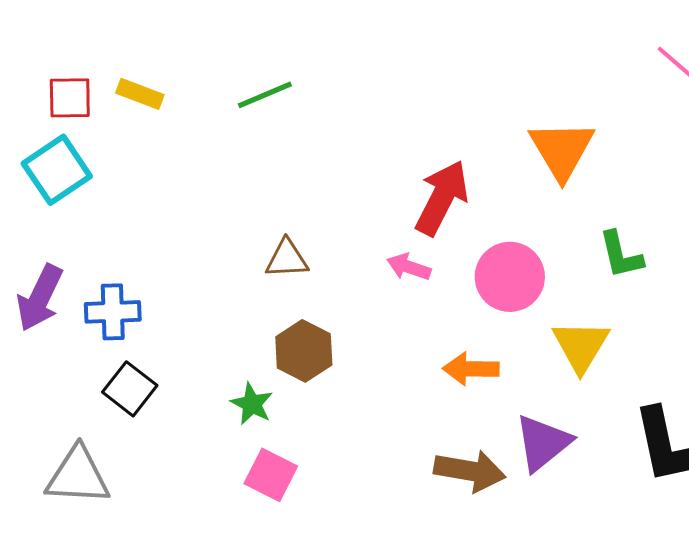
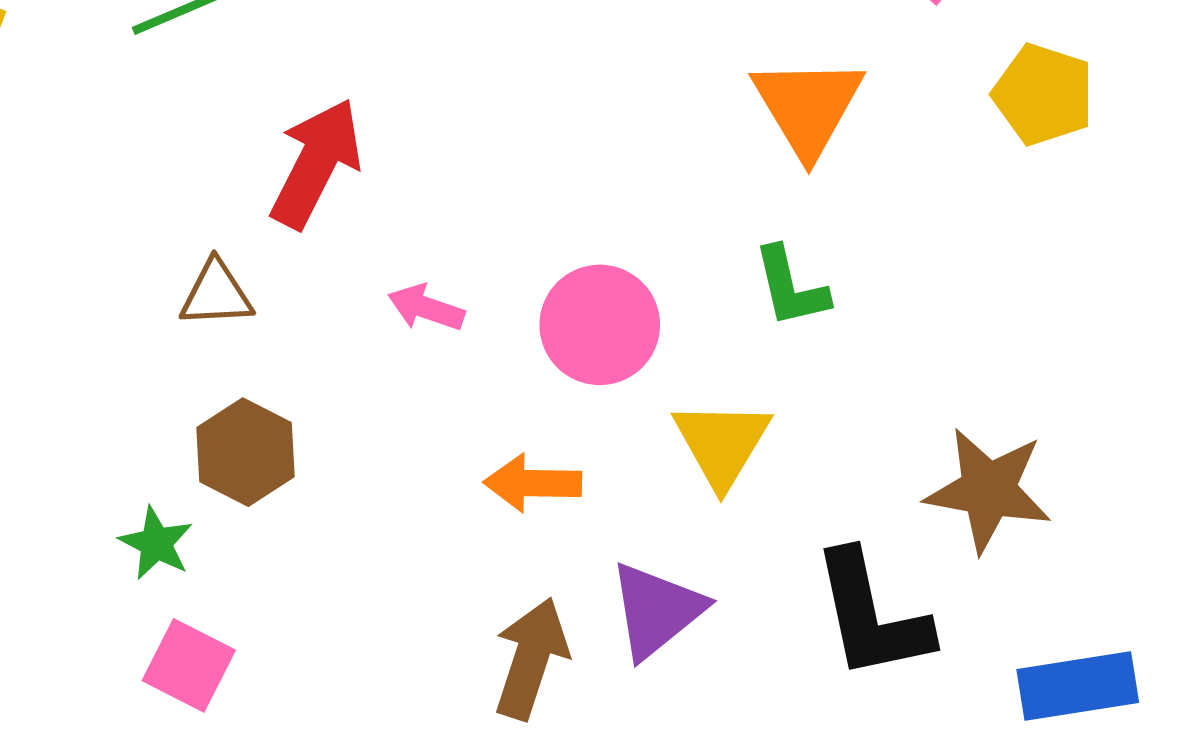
orange triangle: (562, 150) -> (808, 107), moved
red arrow: (442, 198) -> (316, 163), moved
brown arrow: (470, 471) -> (531, 658), turned -82

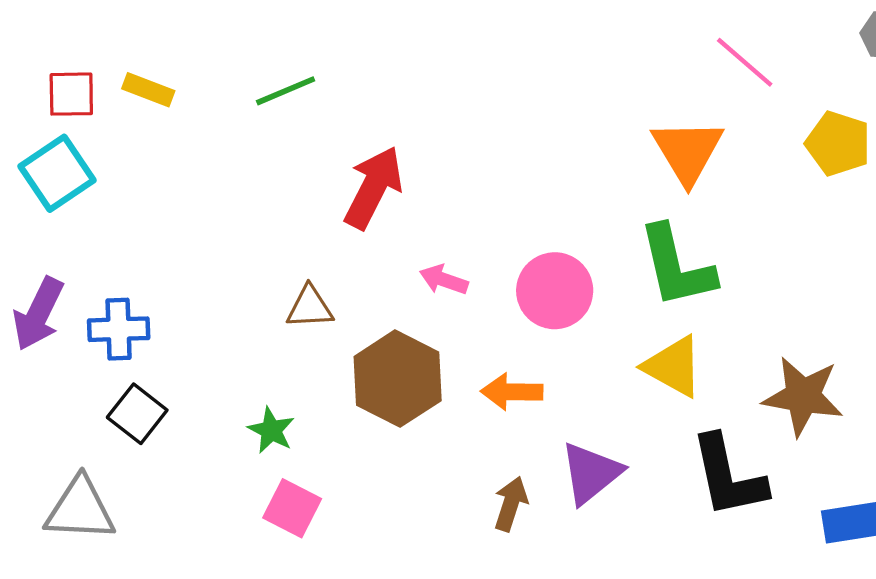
green L-shape: (791, 287) -> (677, 267), size x1.6
brown triangle: (216, 294) -> (310, 307), moved
yellow triangle: (722, 444) -> (673, 367), moved, turned -32
brown hexagon: (245, 452) -> (398, 379), moved, size x1.4
brown arrow: (531, 658) -> (511, 504), size x0.7

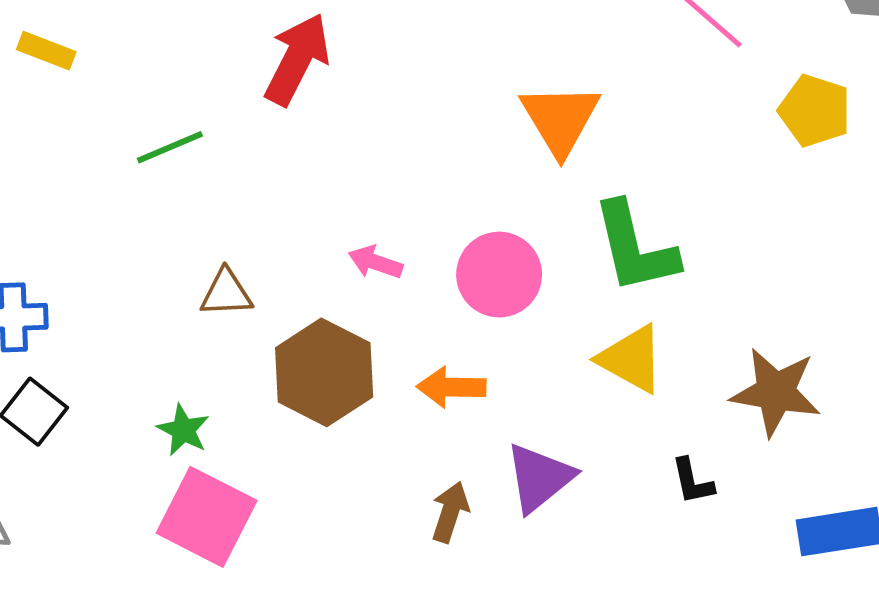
green line: (286, 91) -> (170, 147), moved
orange triangle: (688, 151) -> (560, 119), moved
red arrow: (373, 187) -> (297, 59), moved
black L-shape: (728, 476) -> (692, 481), size x0.5
pink square: (292, 508) -> (207, 517), size x1.5

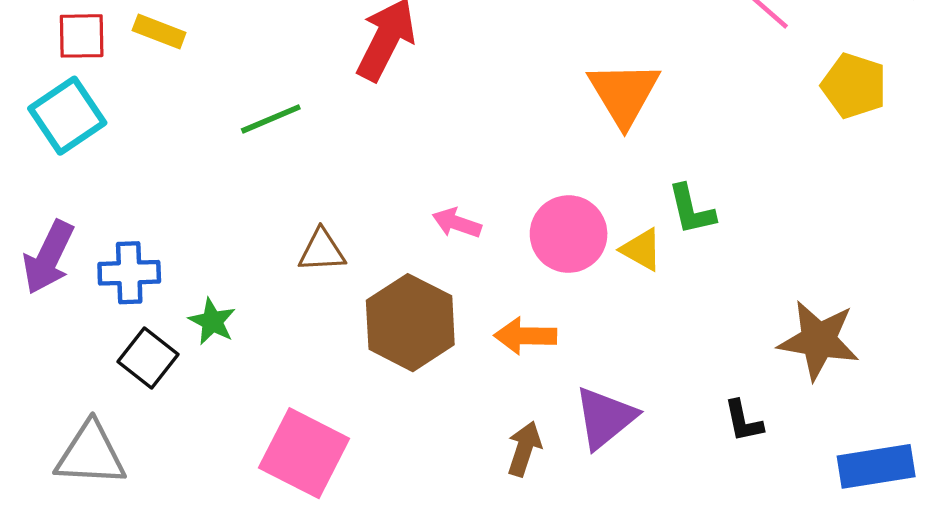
green L-shape: (635, 248) -> (691, 210), size x0.6
yellow triangle: (631, 359) -> (642, 250), moved, size x0.7
green star: (183, 430) -> (212, 321), moved

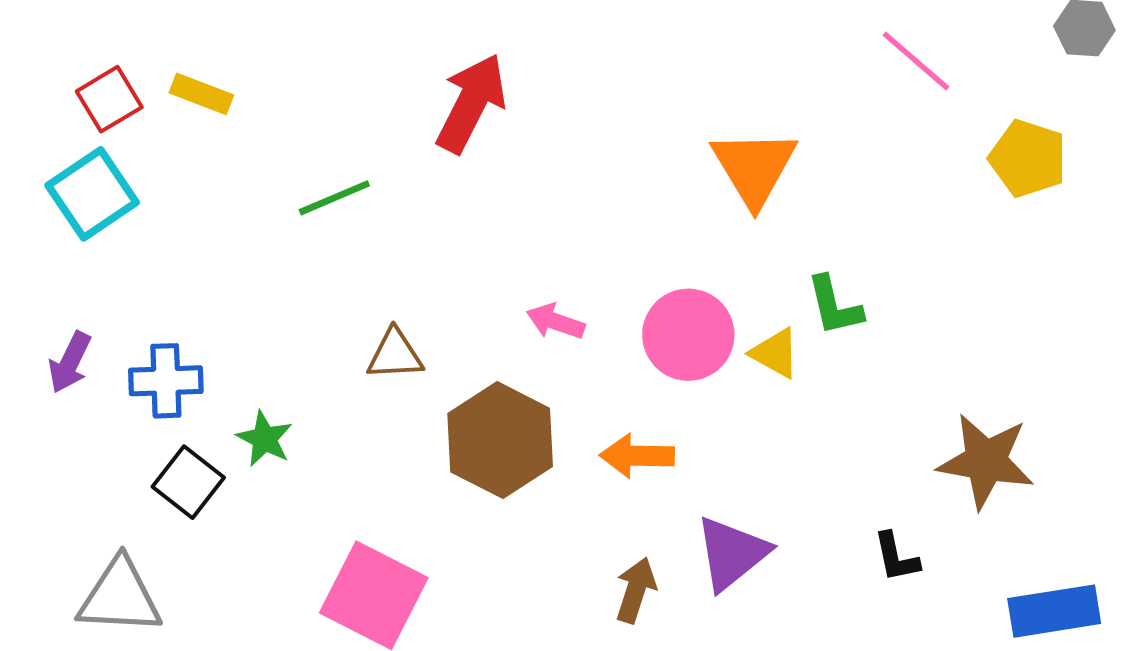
red square: (82, 36) -> (109, 99), turned -30
purple arrow: (48, 257) -> (70, 362), size x0.7

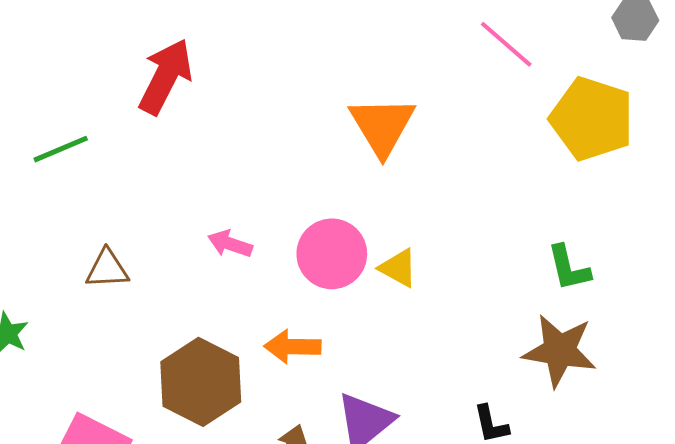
yellow pentagon: (1028, 158) -> (592, 119), size x1.4
green L-shape: (834, 306) -> (569, 268), moved
brown hexagon: (500, 440) -> (201, 382), moved

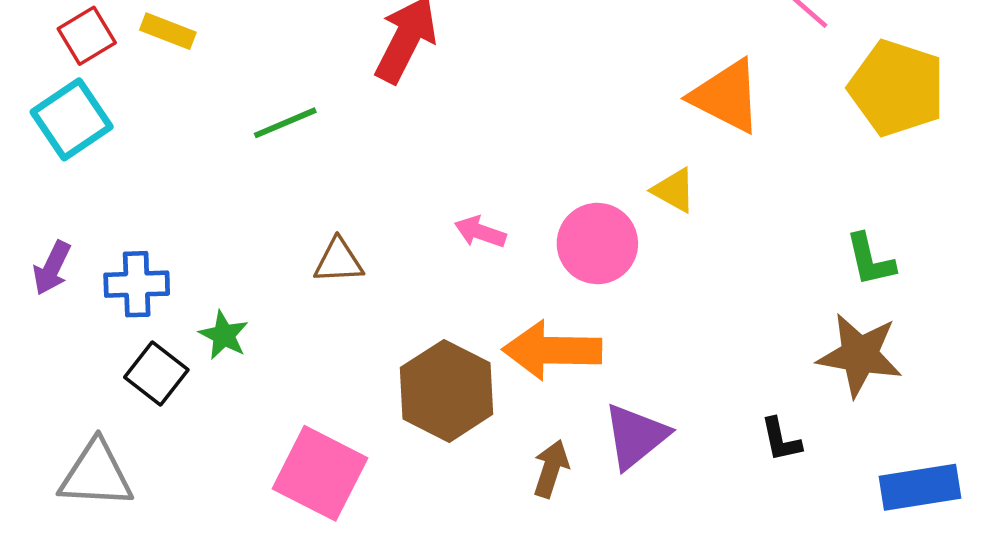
orange triangle: (382, 126) -> (726, 96), moved, turned -32
yellow triangle: (398, 268) -> (674, 190), moved
orange arrow: (292, 347) -> (552, 350), size x1.5

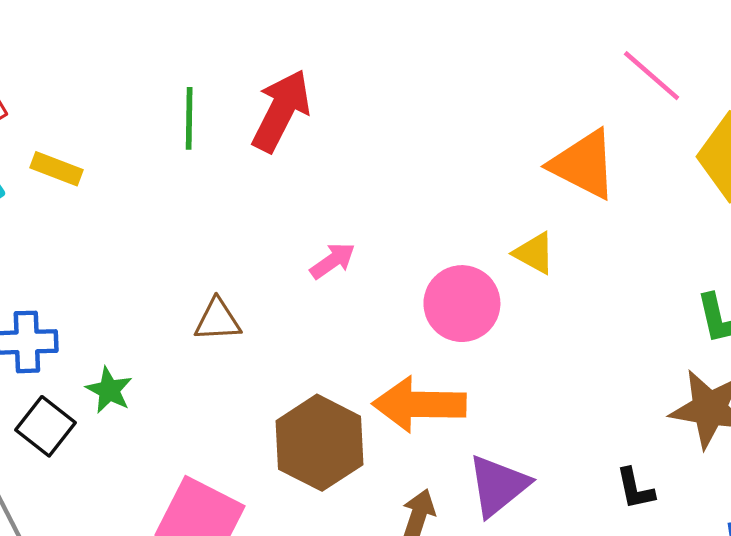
yellow rectangle: (168, 31) -> (56, 169), moved
green line: (285, 123) -> (189, 118), moved, turned -66
pink arrow: (480, 232) -> (333, 261), moved, turned 126

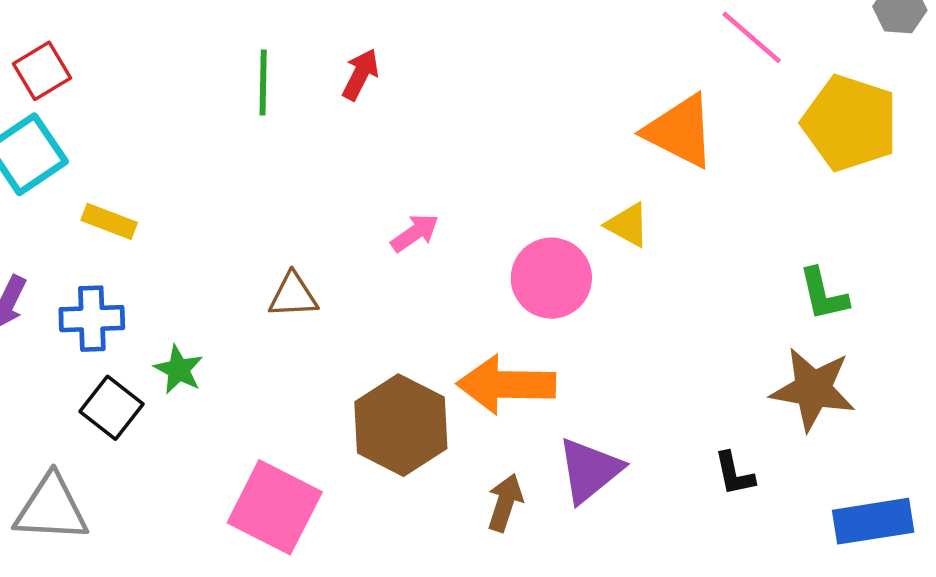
red arrow: (281, 111) -> (360, 74), size x0.6
yellow rectangle: (56, 169) -> (109, 221), moved

